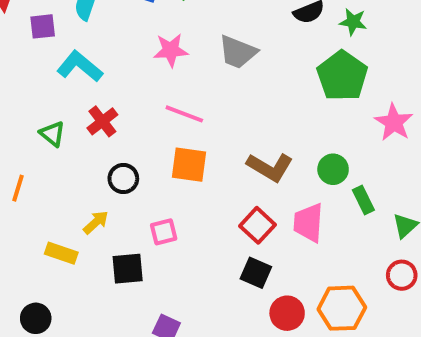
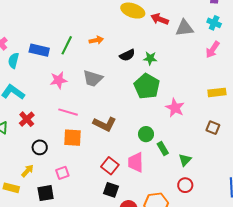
brown L-shape: (270, 167) -> (105, 124), moved

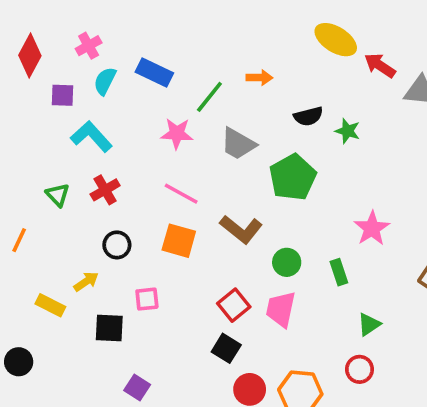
green line: (67, 45) -> (209, 97), moved
green pentagon: (147, 86) -> (293, 177), moved
green circle: (146, 134) -> (287, 262), moved
green rectangle: (163, 148) -> (339, 272), moved

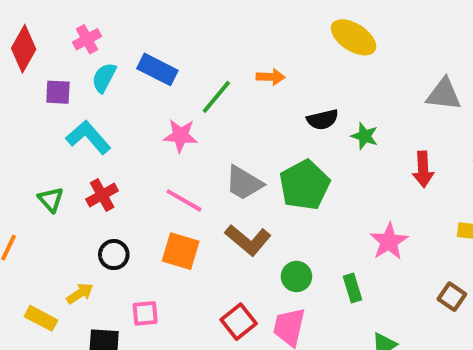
red arrow: (380, 65) -> (423, 169), moved, turned -128
gray trapezoid: (238, 144) -> (244, 183), moved

